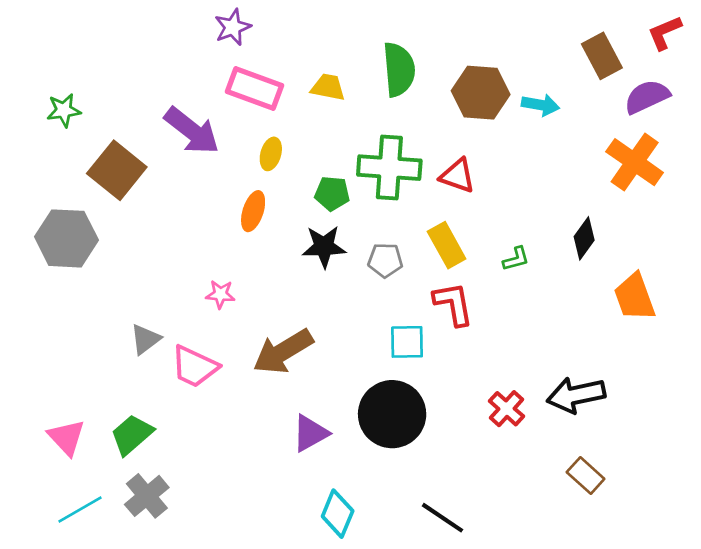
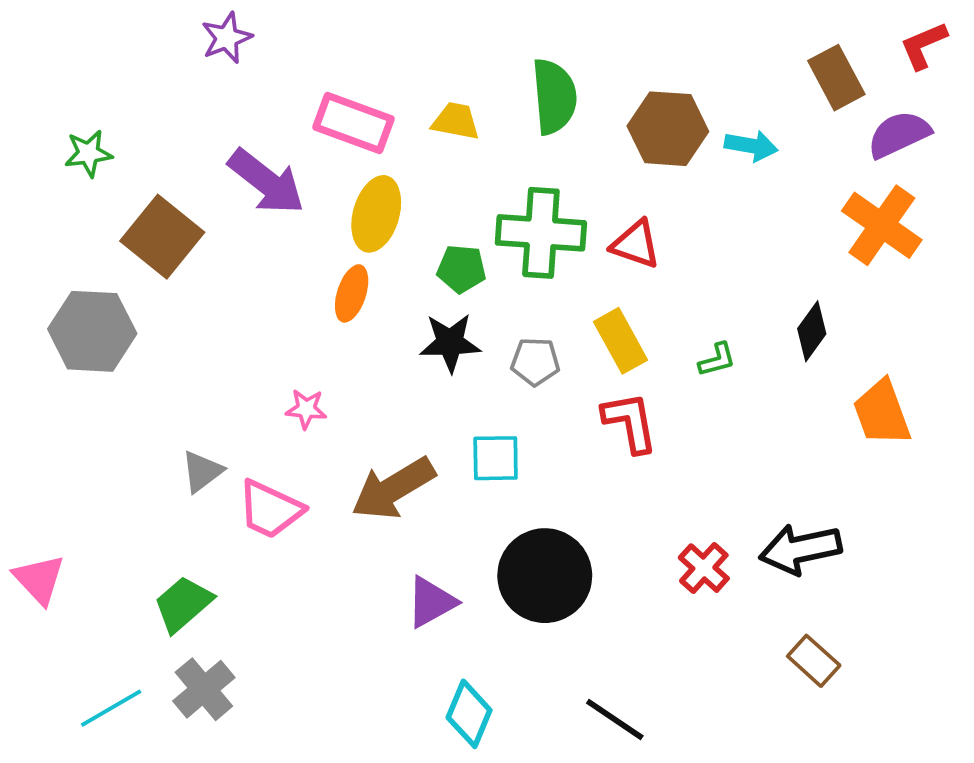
purple star: (233, 27) -> (227, 38), moved
yellow ellipse: (271, 154) -> (376, 214), size x1.6
cyan square: (407, 342) -> (496, 458), moved
pink triangle: (66, 437) -> (39, 579), moved

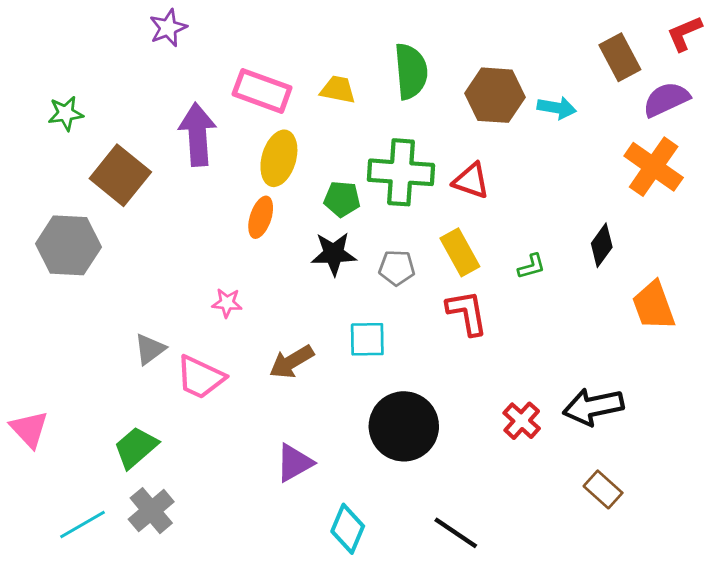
purple arrow: (266, 182) -> (198, 134), turned -132
brown arrow: (393, 488) -> (292, 362), size x0.7
purple triangle: (431, 602) -> (294, 463), moved

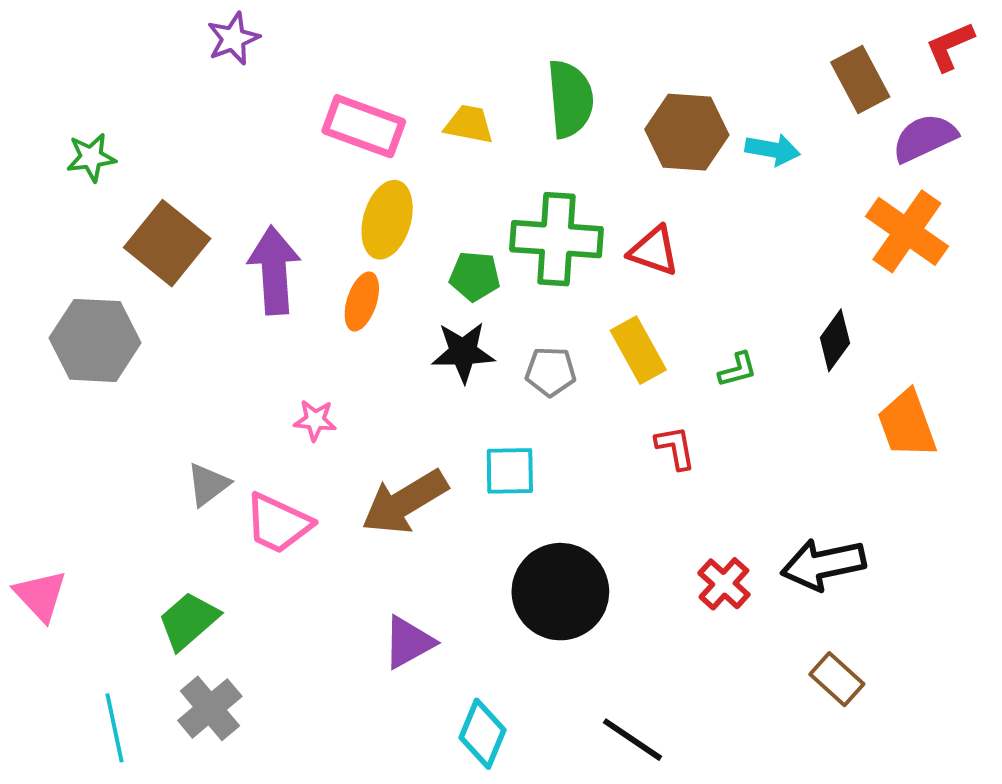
purple arrow: (198, 134) -> (274, 270), moved
red L-shape: (467, 313) -> (675, 447), moved, size x0.7
brown arrow: (292, 362) -> (405, 502), size x1.4
cyan line: (82, 525) -> (115, 728), turned -72

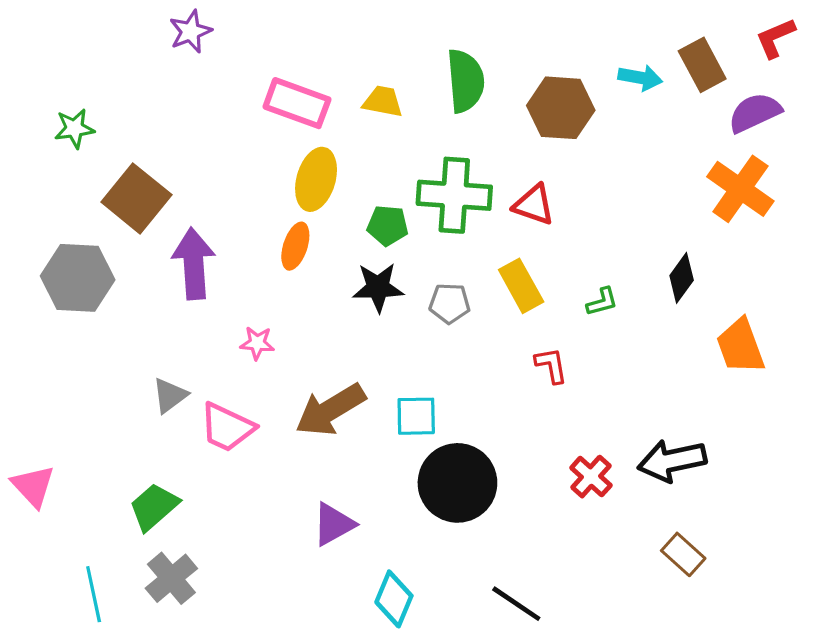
cyan arrow: (773, 150) -> (640, 78), moved
purple arrow: (274, 270) -> (194, 264), moved
cyan square: (510, 471) -> (416, 416), moved

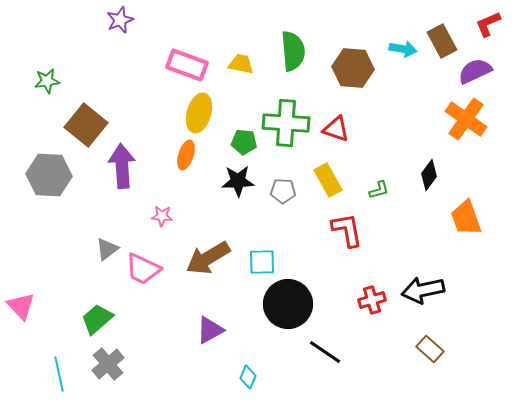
red L-shape: (551, 365) -> (347, 230), size x1.5
red cross: (591, 477) -> (372, 300), turned 32
cyan diamond: (394, 599) -> (248, 377), size x0.7
black line: (516, 604) -> (325, 352), moved

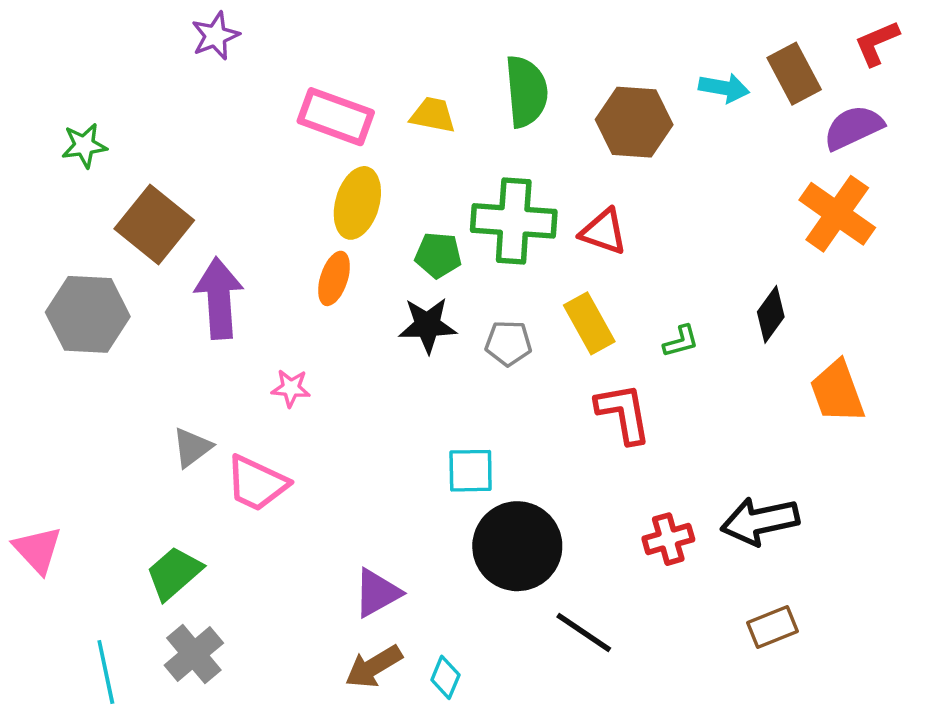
brown arrow: (208, 258) -> (374, 667), moved, size x0.7
brown rectangle: (430, 349) -> (772, 627), turned -64

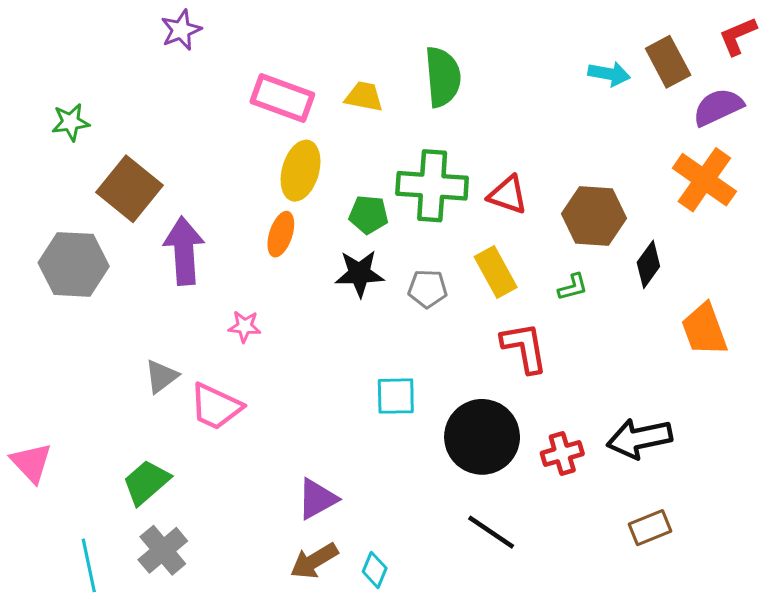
brown hexagon: (634, 122) -> (594, 216), moved
black circle: (517, 546) -> (482, 437), moved

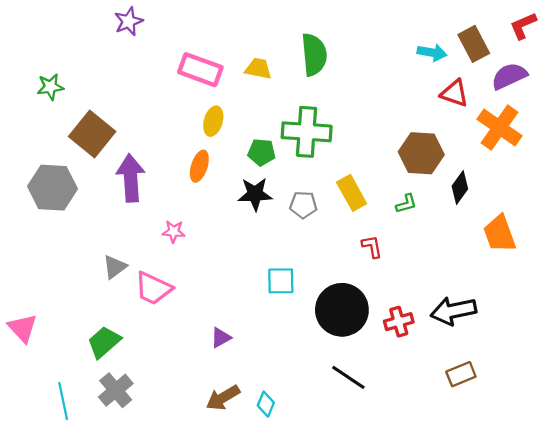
yellow ellipse: (301, 171) -> (213, 121), size x0.7
red triangle: (508, 195) -> (455, 93), moved
red L-shape: (524, 348) -> (372, 247), size x0.6
purple triangle: (317, 499) -> (221, 338), moved, size x0.7

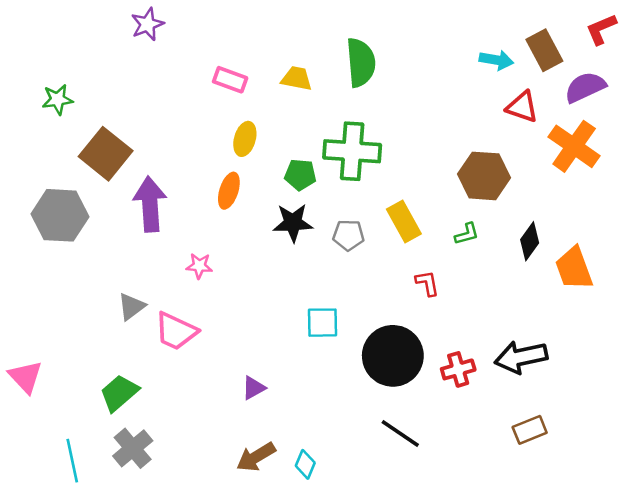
pink rectangle: (200, 70) -> (230, 80), size x0.7
black diamond: (460, 188) -> (530, 241), moved

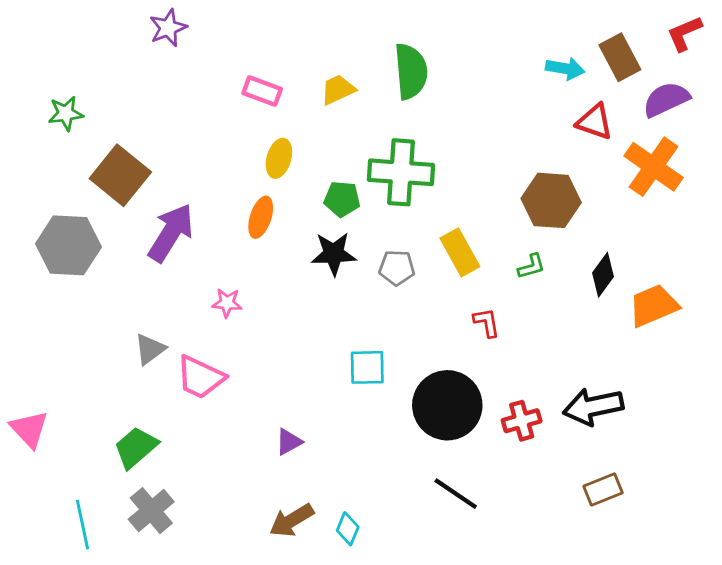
yellow trapezoid: (297, 79) -> (338, 90), turned -36
purple arrow: (150, 204) -> (171, 233), turned 36
orange trapezoid: (574, 268) -> (654, 306), turned 87

